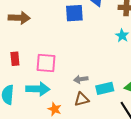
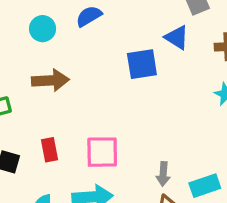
gray arrow: (81, 79) -> (163, 174), turned -72

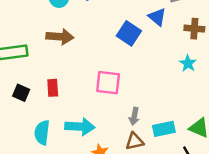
blue square: (142, 64) -> (129, 33), turned 35
pink square: (102, 152) -> (108, 83), moved

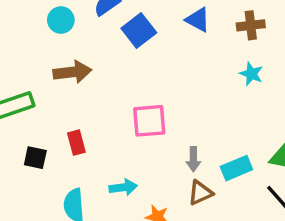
blue square: (129, 33) -> (139, 31), moved, turned 30
cyan arrow: (80, 127) -> (123, 187), size x0.7

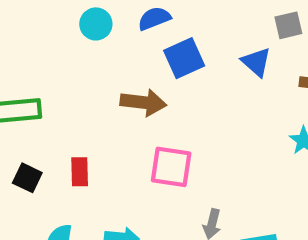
brown arrow: (72, 72) -> (143, 102), moved

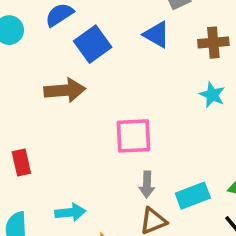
pink square: (171, 167) -> (134, 136), moved

